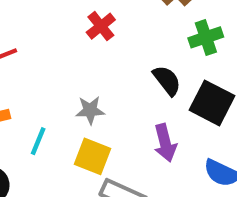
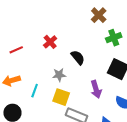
red cross: (101, 26) -> (50, 42), moved
black semicircle: (167, 80) -> (78, 57), moved

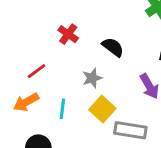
red line: (16, 50) -> (36, 71), moved
yellow square: (61, 97) -> (102, 109), turned 36

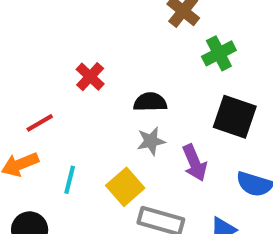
black semicircle: (113, 47) -> (150, 102), turned -45
gray star: (92, 78) -> (151, 141), moved

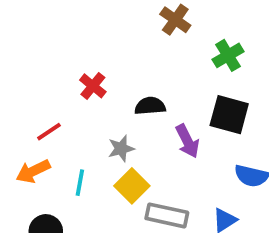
green cross: (219, 53) -> (228, 55), moved
gray star: (151, 141) -> (121, 149), moved
purple arrow: (195, 163) -> (187, 141), moved

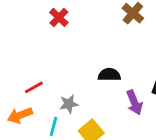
red cross: (93, 86) -> (59, 17), moved
gray star: (121, 149) -> (69, 104), moved

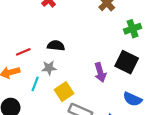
black semicircle: (109, 75) -> (56, 46), moved

